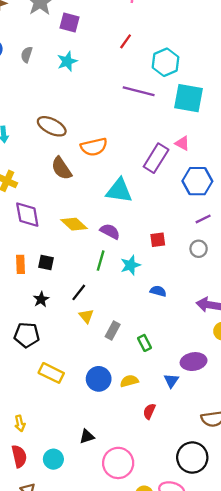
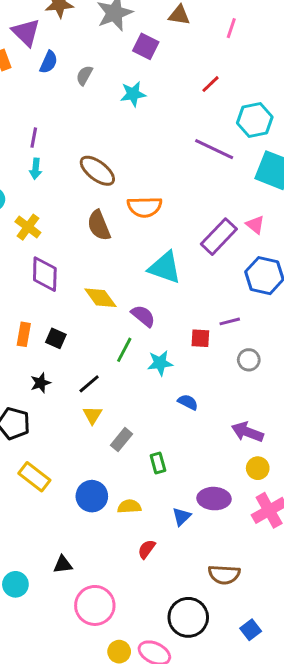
purple line: (203, 219) -> (230, 321), moved

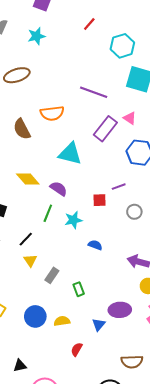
purple line: (214, 149) -> (94, 92), moved
brown ellipse: (97, 171) -> (17, 75), moved, turned -50

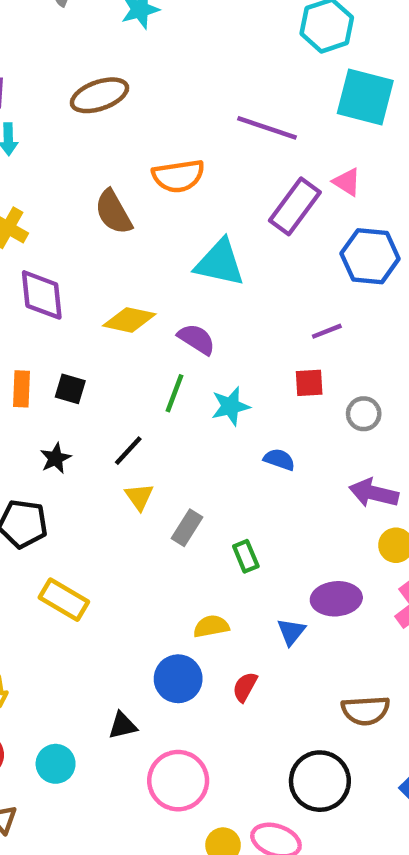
yellow diamond: (28, 179) -> (129, 320), turned -35
red square: (100, 200) -> (309, 383), moved
gray circle: (134, 212) -> (364, 414), moved
blue circle: (35, 316) -> (178, 679), moved

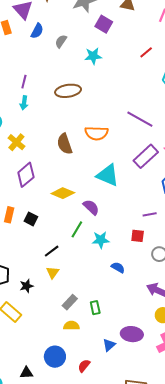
purple diamond: (42, 295) -> (26, 175), turned 45
black star: (56, 458) -> (27, 286), moved
gray rectangle: (187, 528) -> (70, 302), moved
yellow semicircle: (211, 626) -> (71, 326), moved

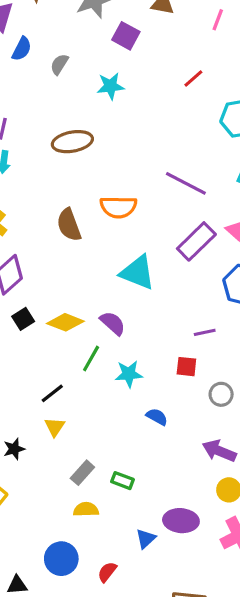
yellow diamond: (63, 193) -> (65, 322), moved
black square: (31, 219) -> (23, 319), moved, turned 32
green rectangle: (95, 308) -> (123, 481), turned -56

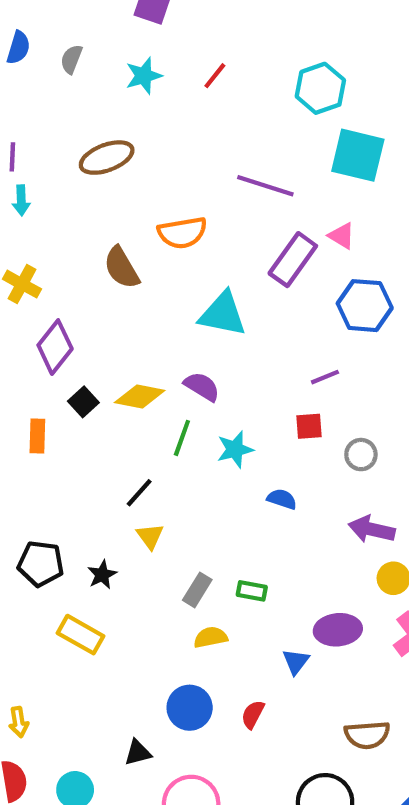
red line: (193, 78) -> (215, 76), moved

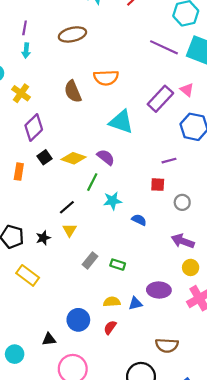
purple line: (265, 186) -> (164, 47), moved
cyan star: (235, 449) -> (112, 201), moved
black star: (102, 575) -> (43, 238), moved
yellow semicircle: (211, 637) -> (112, 302), moved
blue triangle: (296, 662) -> (135, 303), turned 32

